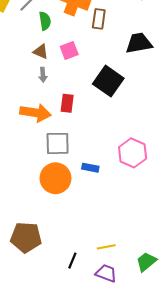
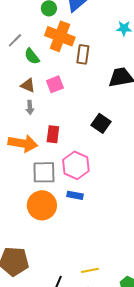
green semicircle: (45, 21) -> (32, 56), turned 150
black square: (108, 81) -> (101, 123), moved, size x0.7
pink hexagon: (133, 153) -> (76, 165), moved

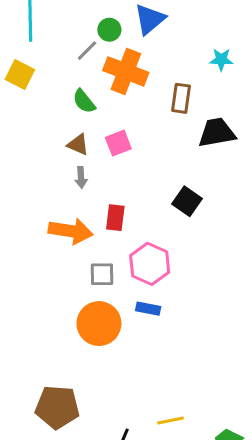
gray line: (15, 40) -> (87, 51), moved
brown rectangle: (83, 54) -> (181, 98), moved
gray square: (44, 172) -> (102, 274), size x0.7

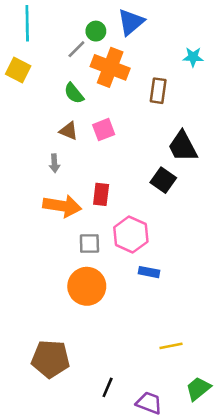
black trapezoid: (217, 133) -> (183, 146), moved, turned -108
gray arrow: (81, 177) -> (54, 163), moved
blue rectangle: (148, 309) -> (149, 272), moved
yellow line: (171, 420) -> (171, 346), moved

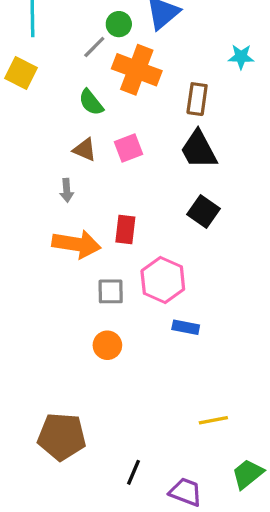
black trapezoid: (183, 146) -> (199, 150), moved
orange circle: (87, 286) -> (107, 345), size x0.6

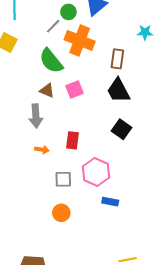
green semicircle: (91, 102) -> (51, 61), size x1.5
gray arrow: (67, 190) -> (36, 116), size x1.6
orange arrow: (76, 244) -> (42, 150), size x0.5

